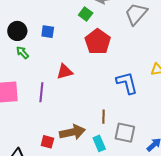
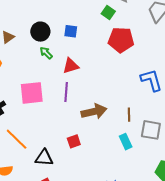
red pentagon: (98, 42) -> (121, 40), turned -30
red triangle: (65, 72) -> (71, 66), moved
brown arrow: (72, 132) -> (94, 112), moved
red square: (47, 142) -> (74, 141), turned -32

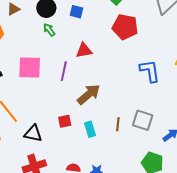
red triangle: (71, 66) -> (84, 50), moved
brown arrow: (94, 112) -> (89, 94), turned -35
brown line: (129, 115) -> (118, 124), moved
cyan rectangle: (126, 142) -> (90, 129), moved

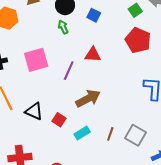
pink square: (30, 68) -> (36, 60), turned -30
red square: (65, 121) -> (59, 120), turned 32
cyan rectangle: (90, 129) -> (82, 133), turned 63
black triangle: (33, 133) -> (34, 111), moved

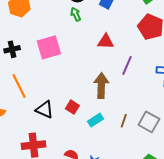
purple line: (69, 71) -> (127, 65), moved
brown arrow: (88, 98) -> (101, 86), turned -60
black triangle: (34, 111) -> (45, 109), moved

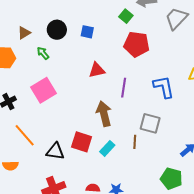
green arrow: (76, 14) -> (43, 53), moved
red square: (72, 107) -> (82, 142), size x1.5
gray square: (149, 122) -> (150, 123), moved

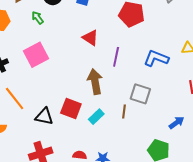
red triangle: (97, 70) -> (90, 38), turned 42
blue L-shape: (164, 87) -> (156, 58), turned -60

